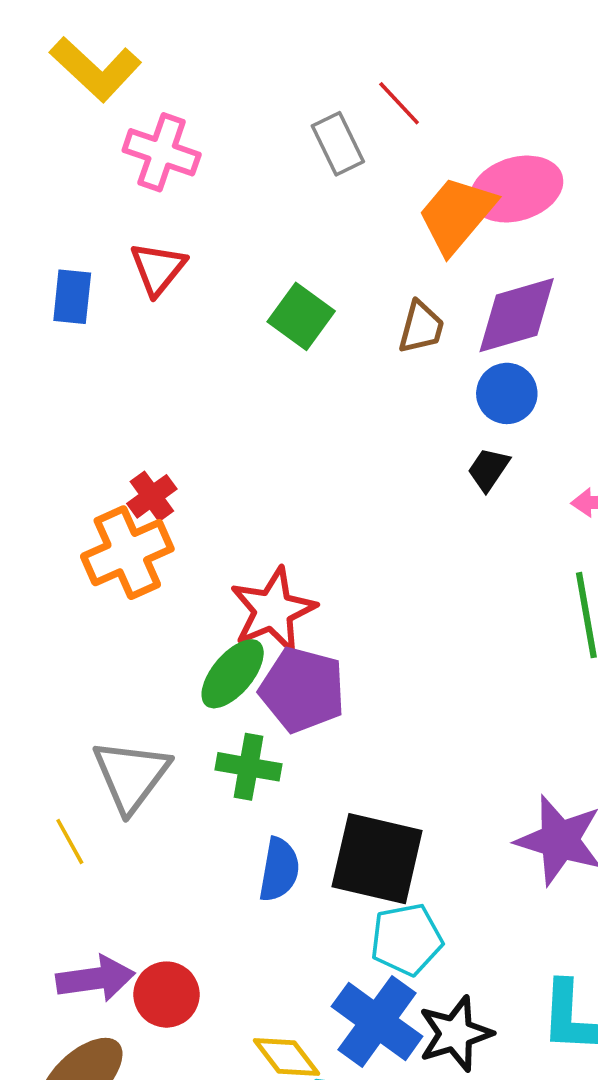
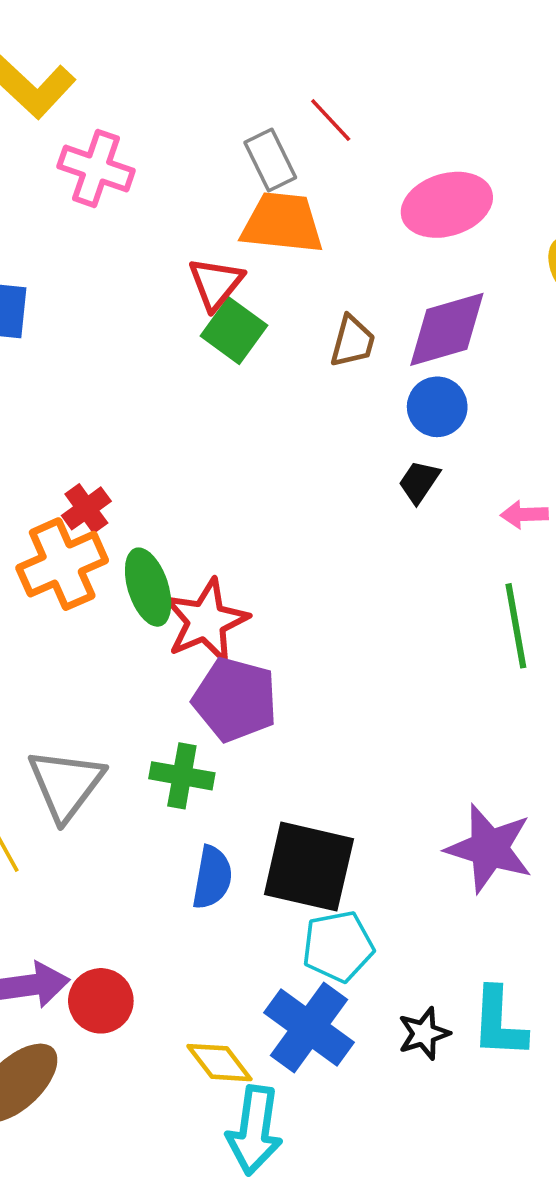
orange trapezoid: (457, 215) -> (282, 223), moved, turned 56
red triangle: (158, 269) -> (216, 283), moved
green ellipse: (233, 674) -> (148, 587), moved, turned -58
black star: (455, 1034) -> (424, 1033), moved, size x0.7

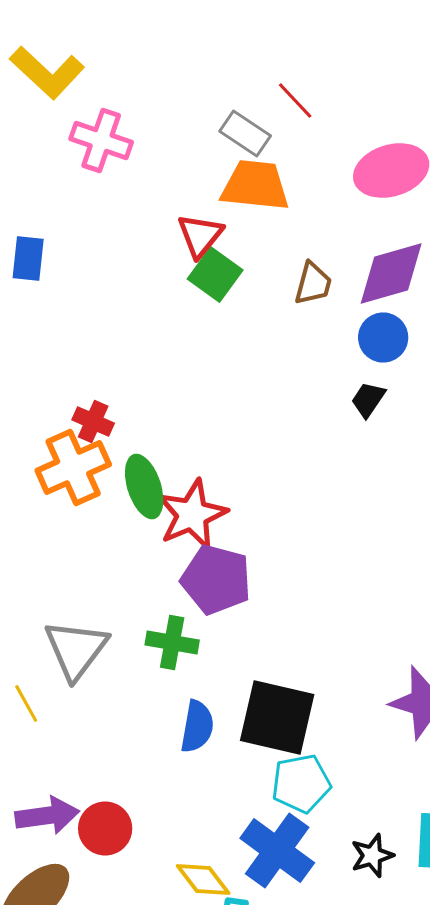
gray rectangle: (270, 160) -> (245, 134), turned -30
red cross: (86, 508) -> (93, 422), turned -30

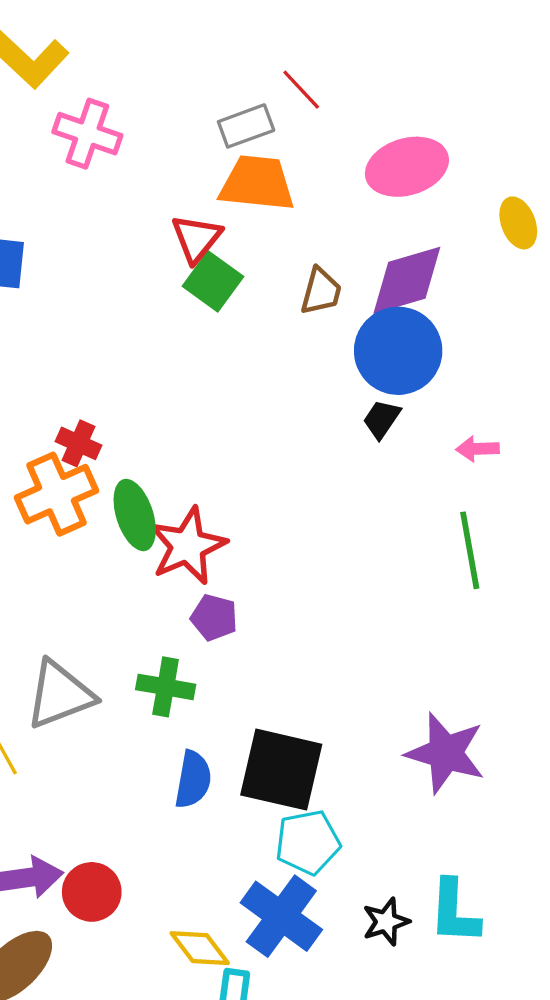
gray rectangle: (245, 134) -> (246, 126), turned -54
blue circle: (383, 338) -> (398, 351), size x1.6
purple pentagon: (216, 580) -> (214, 617), size x0.6
gray triangle: (76, 650) -> (60, 695), turned 32

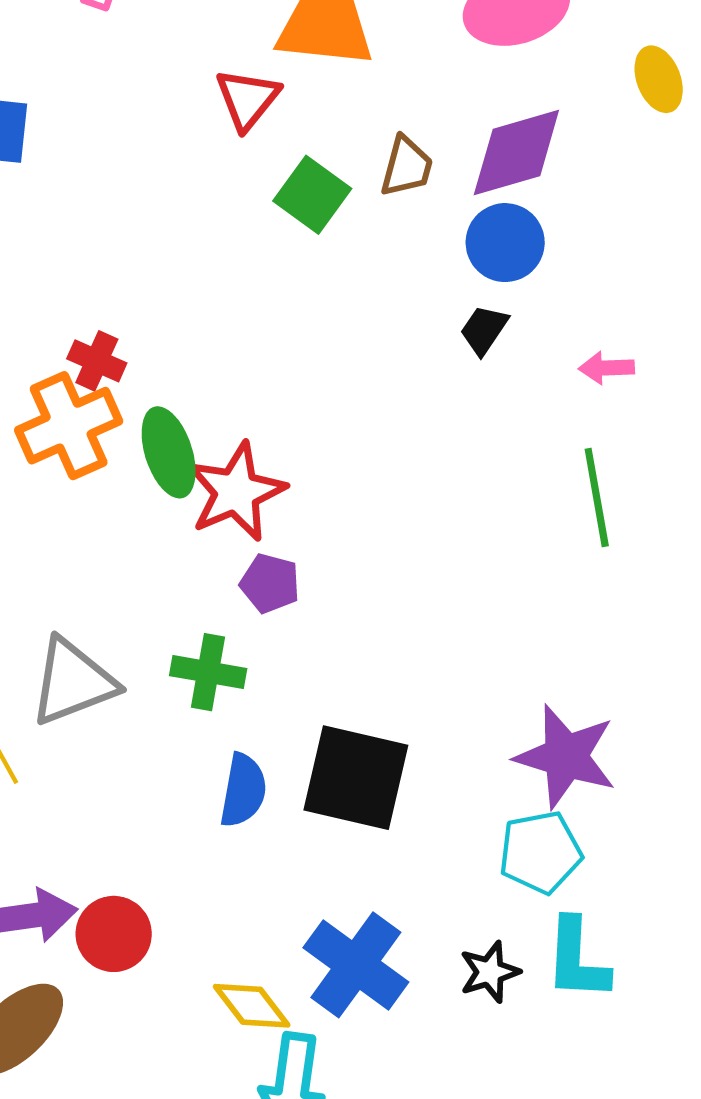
green square: (213, 281) -> (312, 195), moved
blue circle: (398, 351) -> (505, 243), size x0.7
cyan pentagon: (308, 842) -> (540, 852), moved

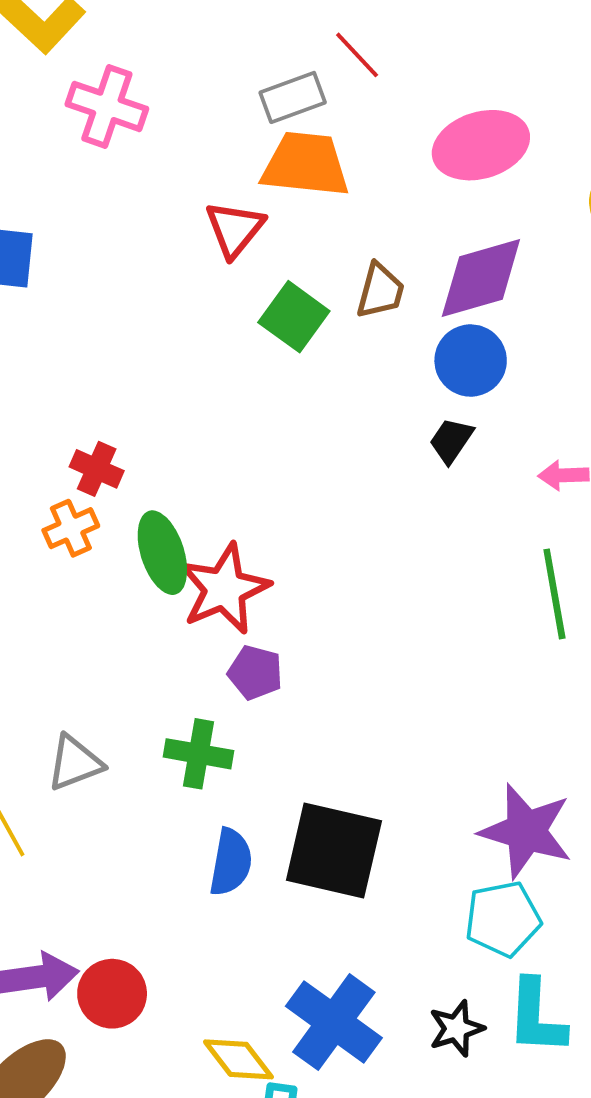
orange cross: (69, 426) -> (71, 528), size x0.6
gray triangle: (73, 682) -> (75, 763), size x0.7

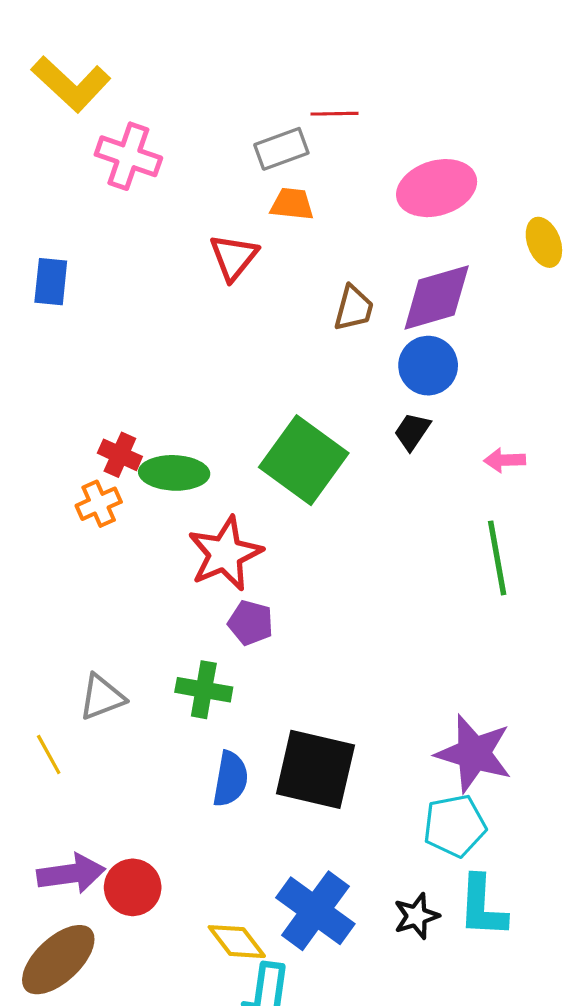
red line: (357, 55) -> (335, 114), turned -48
orange trapezoid: (306, 165) -> (292, 204), size x0.6
green square: (294, 317) -> (304, 460), moved, size x1.5
green ellipse: (162, 553) -> (174, 473), moved, turned -70

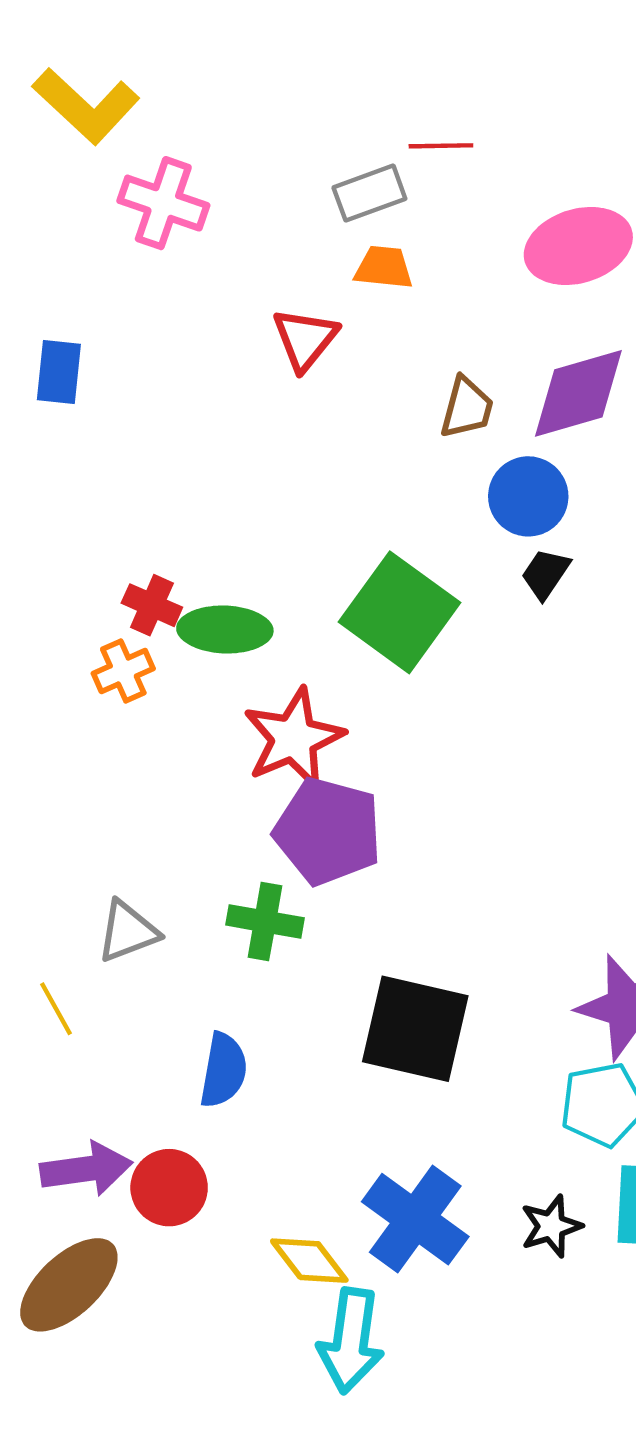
blue circle: (428, 366) -> (528, 496), moved
purple pentagon: (251, 623) -> (328, 831), size x1.8
blue semicircle: (230, 779) -> (223, 1070), moved

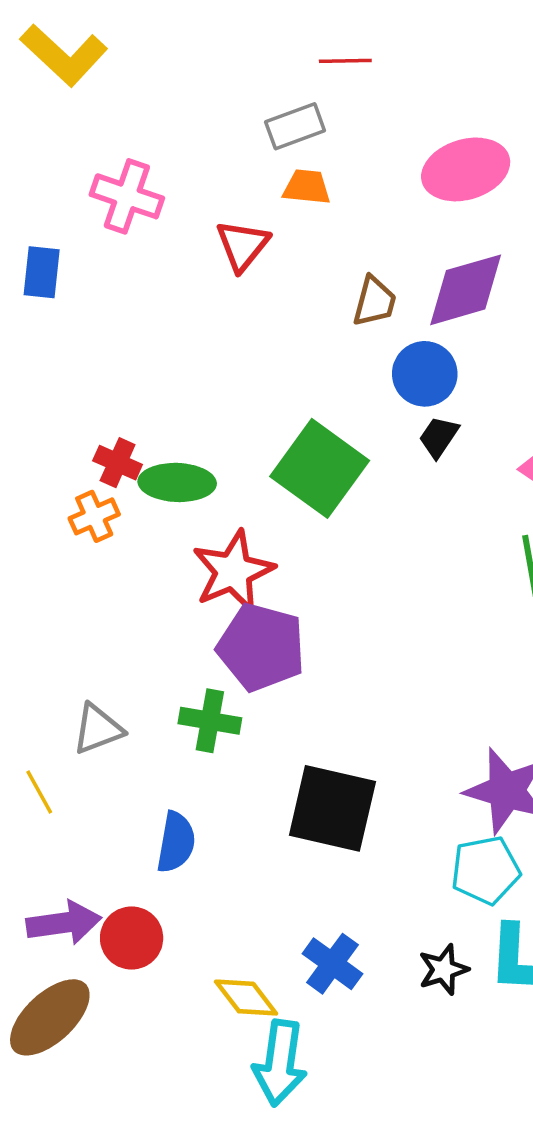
red line: (441, 146) -> (345, 61), moved
pink cross: (163, 203) -> (127, 196), moved
blue cross: (415, 1219) -> (332, 964), size x0.7

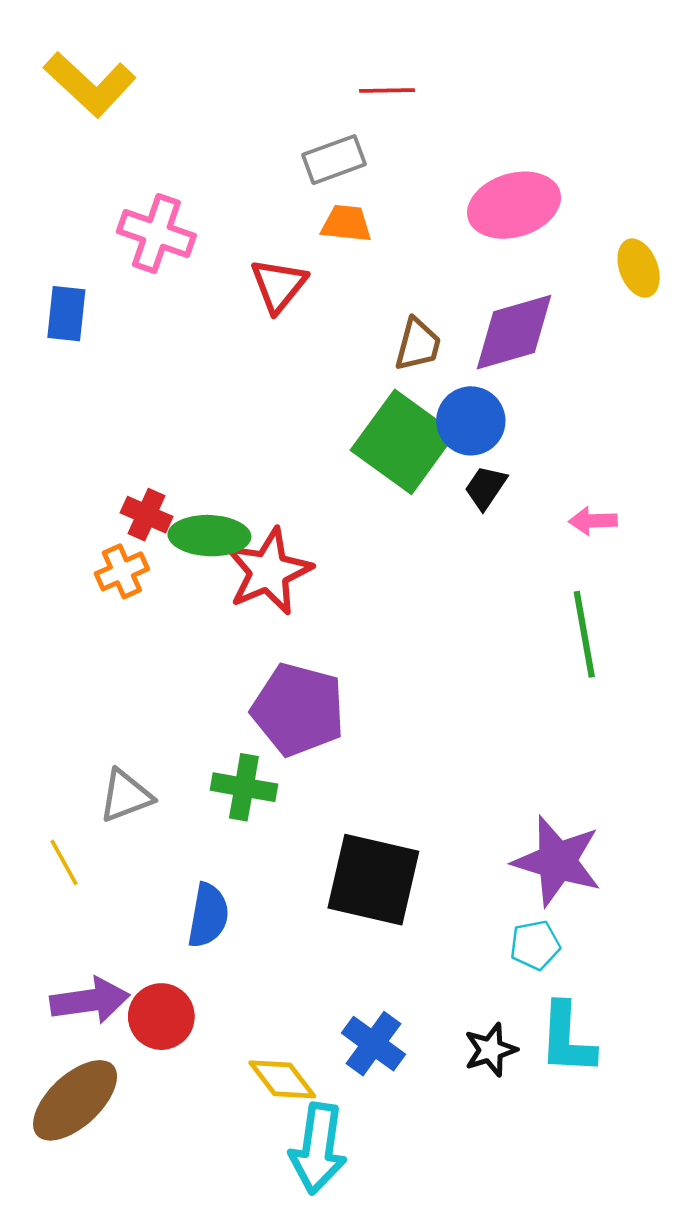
green square: (320, 468) -> (403, 442), moved
red star: (233, 571) -> (269, 571), moved
cyan pentagon: (485, 870) -> (535, 945), size x0.7

